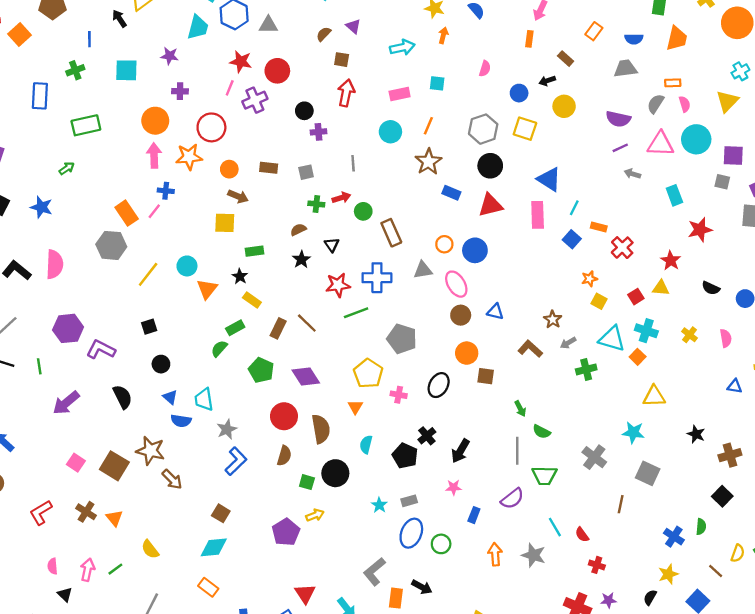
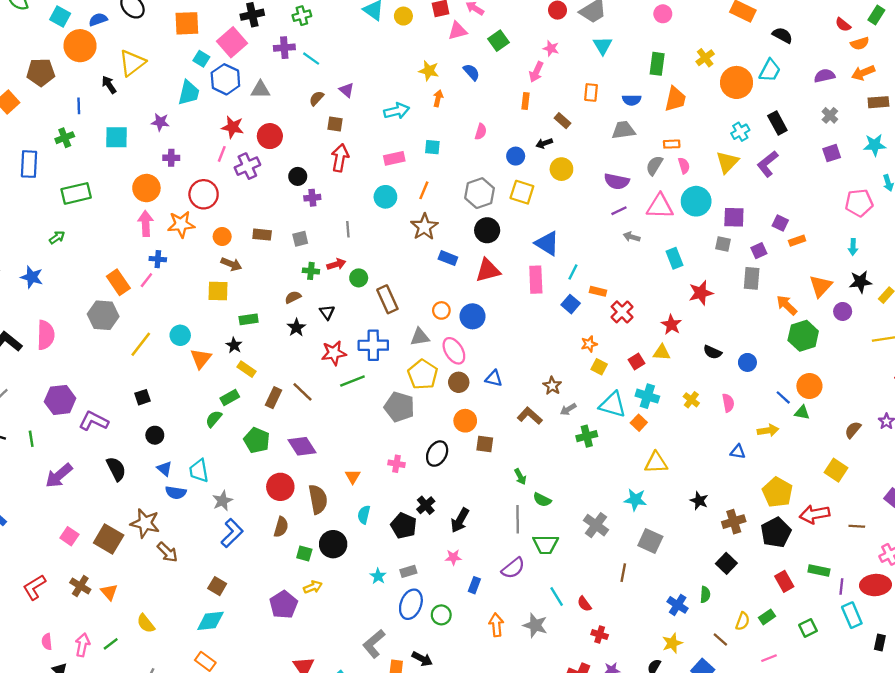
orange rectangle: (594, 31) -> (591, 92), turned -30
yellow pentagon: (368, 374) -> (423, 374), moved

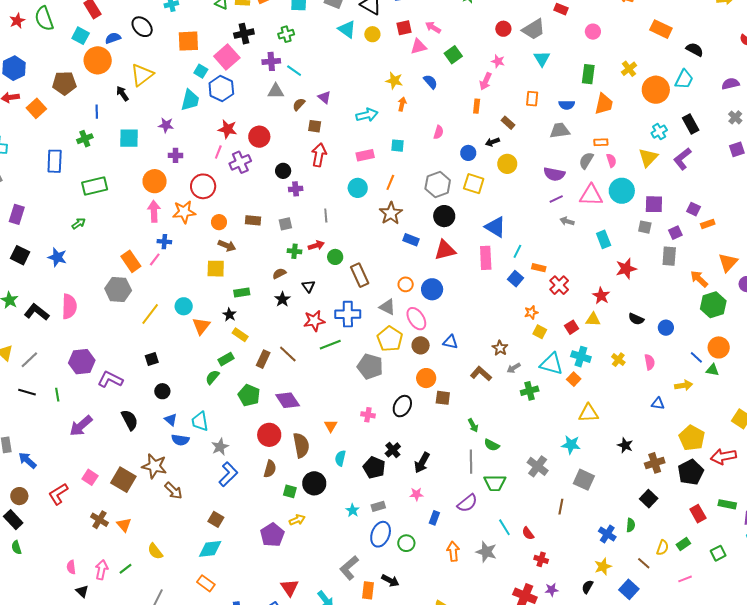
gray triangle: (260, 90) -> (276, 91), moved
gray triangle: (420, 337) -> (387, 307), turned 36
red L-shape: (34, 587) -> (58, 494), moved

